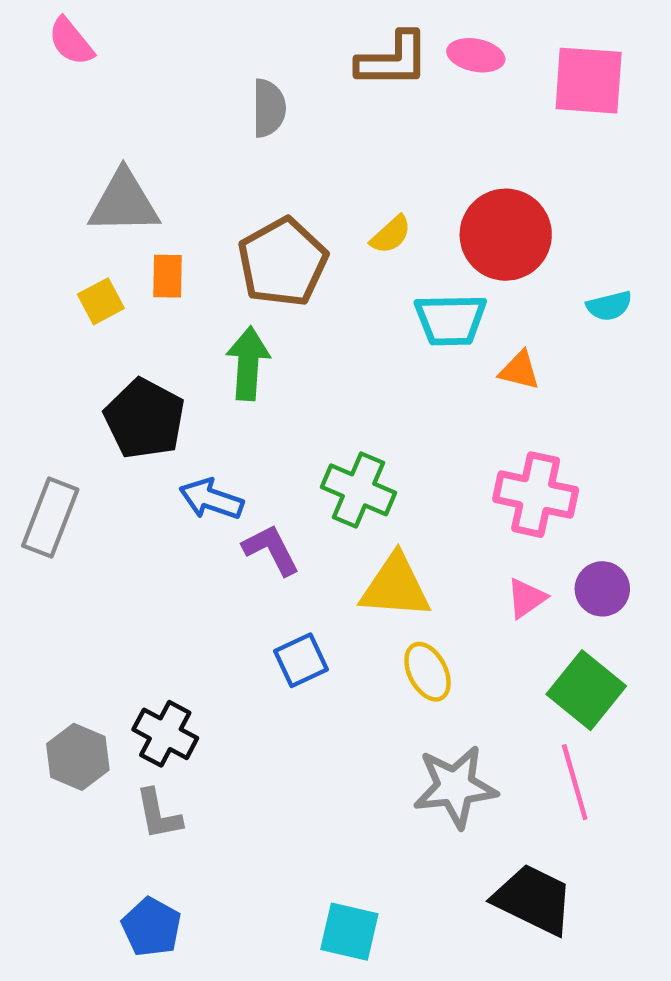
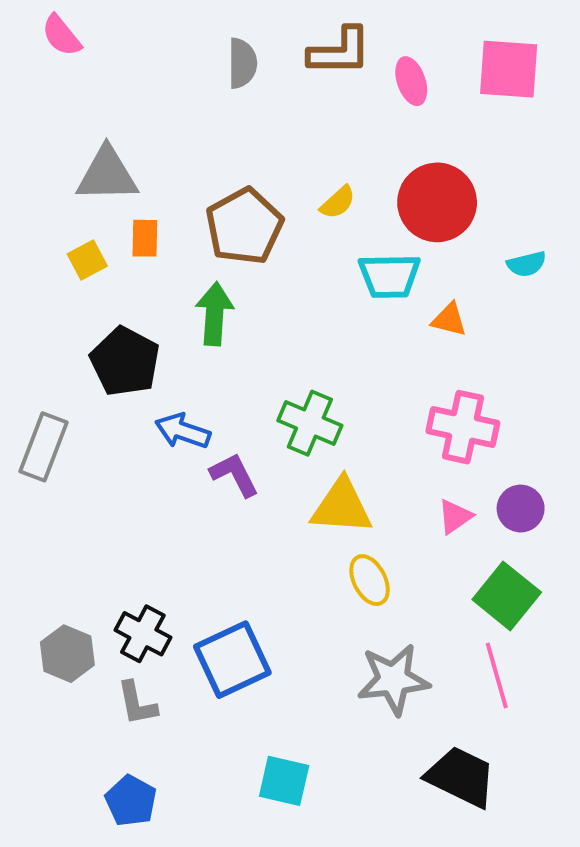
pink ellipse: (476, 55) -> (411, 81), moved, turned 60
gray semicircle: (269, 108) -> (242, 63), moved
blue square: (301, 660) -> (232, 660), moved, size x1.6
cyan square: (349, 932) -> (284, 781), moved

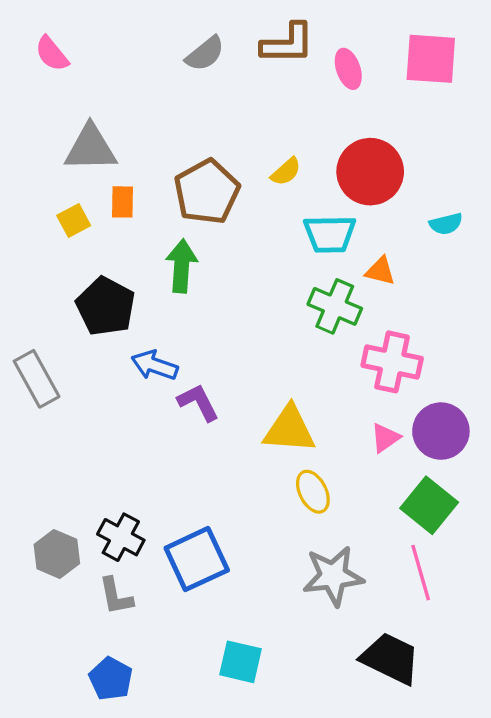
pink semicircle: (61, 35) -> (52, 54), moved
gray semicircle: (242, 63) -> (205, 54), turned 51
green cross: (310, 423) -> (335, 306), moved
gray rectangle: (44, 447) -> (37, 379), turned -50
purple circle: (521, 509) -> (441, 431), size x1.4

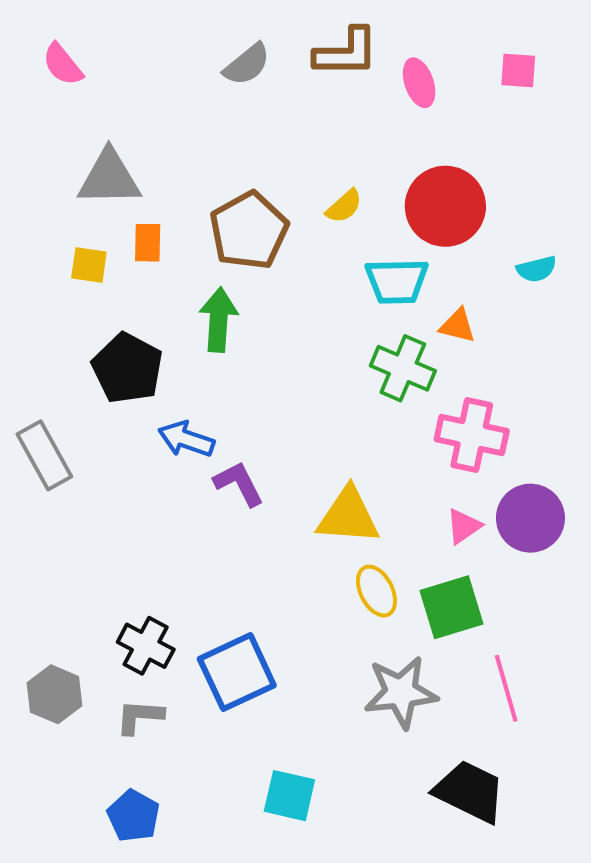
pink square: (431, 59) -> (518, 71), size x0.6
yellow square: (74, 220) -> (89, 265), turned 36
green square: (429, 505) -> (451, 607), moved, turned 34
gray hexagon: (57, 554) -> (55, 694), moved
gray L-shape: (116, 596) -> (140, 717), turned 105

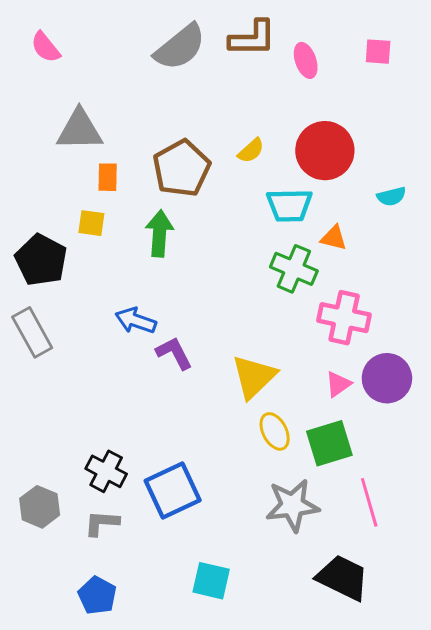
gray semicircle: (247, 64) -> (180, 47), size x1.5
yellow square: (89, 265) -> (91, 223), moved
black pentagon: (127, 368) -> (41, 260), moved
yellow triangle: (348, 516) -> (254, 377), turned -48

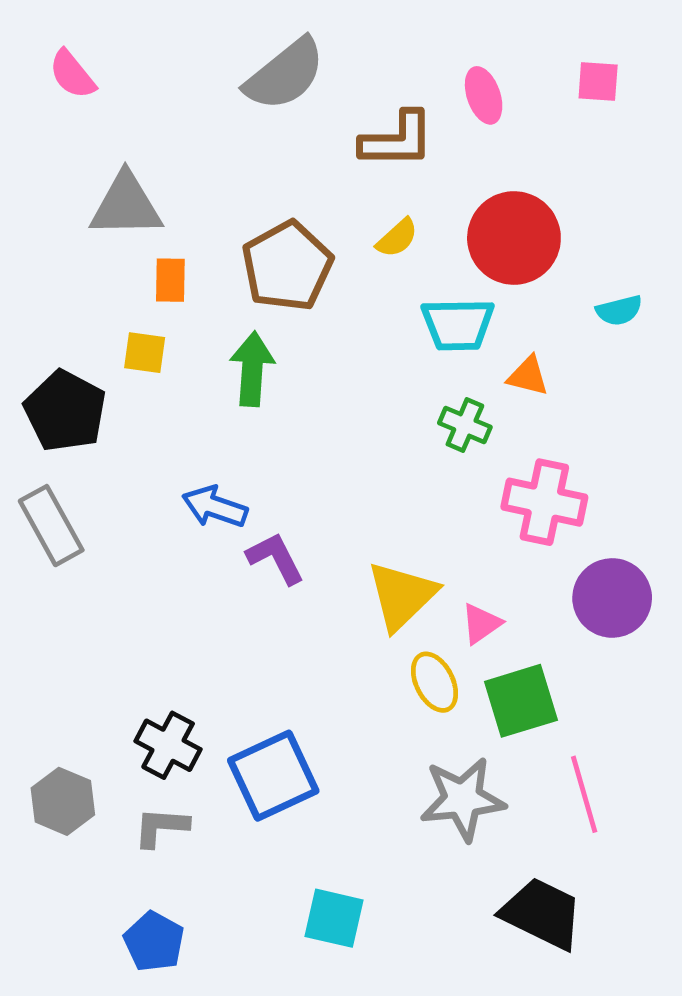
brown L-shape: (252, 38) -> (397, 140), moved
green cross: (294, 269) -> (465, 425), size x0.7
pink triangle: (338, 384) -> (481, 624), moved

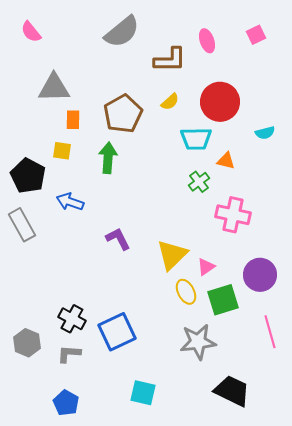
pink square: (598, 81) -> (256, 35), turned -30
green cross: (465, 425) -> (199, 182), turned 30
blue arrow: (215, 507) -> (70, 202), moved
purple circle: (612, 598) -> (260, 275), moved
pink line: (584, 794) -> (270, 332), moved

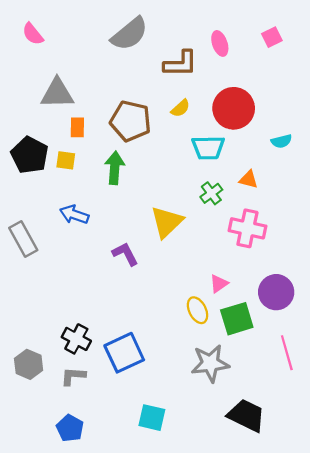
brown pentagon: (123, 114) -> (131, 121), turned -30
orange triangle: (226, 161) -> (249, 180), moved
black pentagon: (28, 176) -> (30, 155), moved
yellow triangle: (172, 255) -> (167, 222), moved

